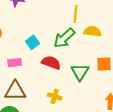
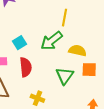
yellow semicircle: (93, 31) -> (77, 51), moved
red semicircle: (51, 63) -> (26, 67), moved, turned 60

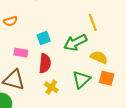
yellow line: (65, 18) -> (93, 22), turned -42
yellow cross: (37, 98) -> (51, 87), moved

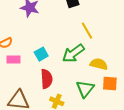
pink rectangle: (21, 53) -> (13, 60), moved

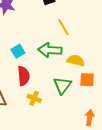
green arrow: (73, 53) -> (50, 50), turned 40

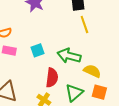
yellow line: (63, 27) -> (84, 25), moved
red semicircle: (24, 76) -> (52, 78), moved

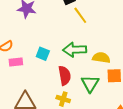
cyan square: (38, 50) -> (43, 54), turned -32

